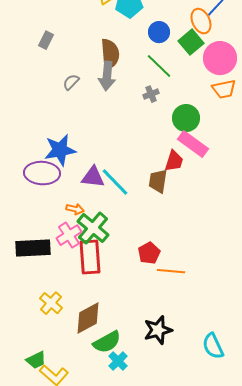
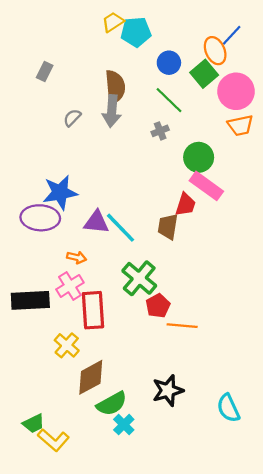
green cross: (93, 228) -> (139, 278), moved
yellow cross: (51, 303) -> (67, 345), moved

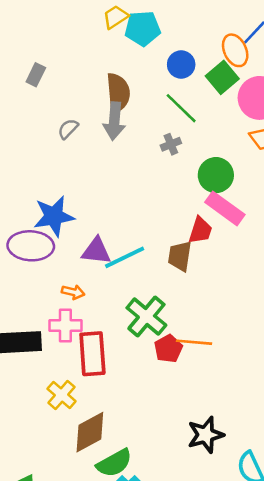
cyan line: (121, 228) -> (125, 257), turned -72
pink cross: (70, 286) -> (65, 325), turned 32
orange line: (182, 326) -> (194, 342), moved
black star: (168, 390) -> (206, 435), moved

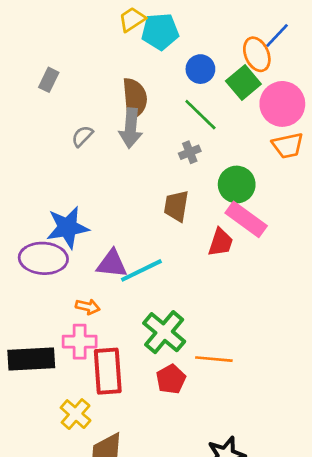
brown trapezoid: (180, 256) -> (176, 206), moved
red pentagon: (168, 349) -> (171, 379), moved

